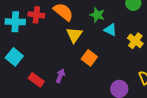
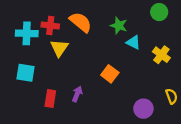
yellow triangle: (74, 35) -> (59, 48), moved
cyan square: (14, 57) -> (26, 73), turned -30
red rectangle: (36, 80) -> (50, 98), turned 63

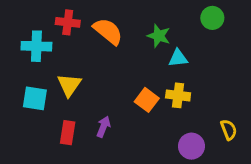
red cross: (50, 26) -> (68, 22), moved
cyan triangle: (133, 42) -> (178, 58), turned -32
yellow triangle: (59, 48) -> (69, 85), moved
yellow cross: (161, 55) -> (178, 95), moved, turned -30

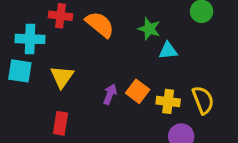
yellow cross: (178, 95) -> (168, 101), moved
cyan square: (35, 98) -> (20, 71), moved
purple arrow: (104, 127) -> (110, 94), moved
yellow semicircle: (229, 130) -> (203, 100), moved, size x1.4

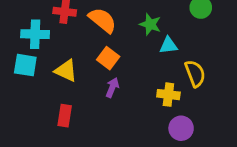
yellow triangle: (62, 77) -> (66, 71), turned -40
orange square: (138, 91) -> (108, 58), moved
yellow semicircle: (203, 100) -> (195, 73), moved

